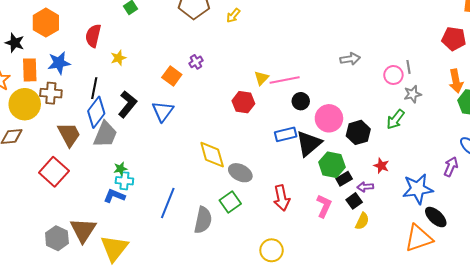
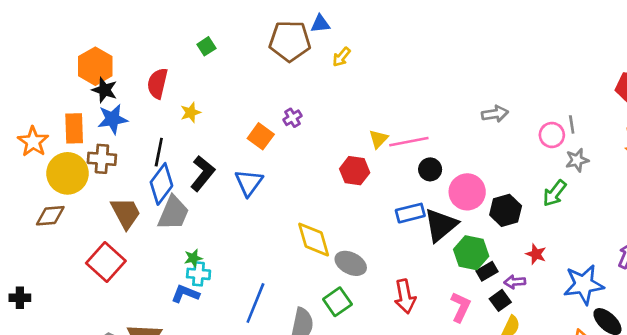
black star: (15, 43) -> (105, 90), moved

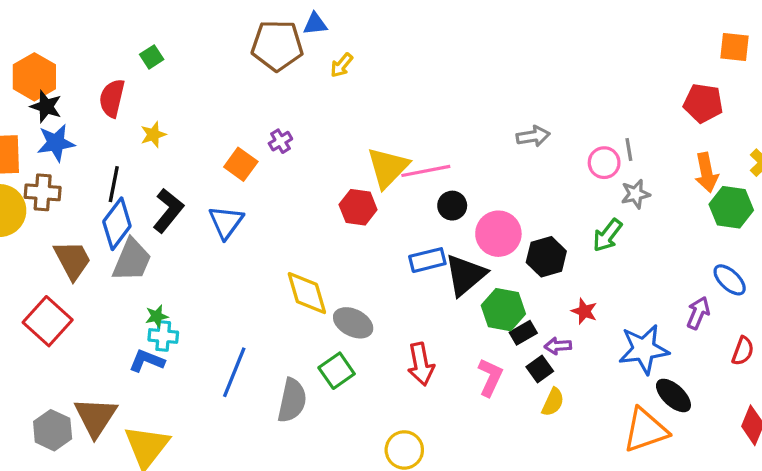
green square: (206, 46) -> (152, 57), moved
yellow triangle: (378, 139) -> (388, 168), size x1.8

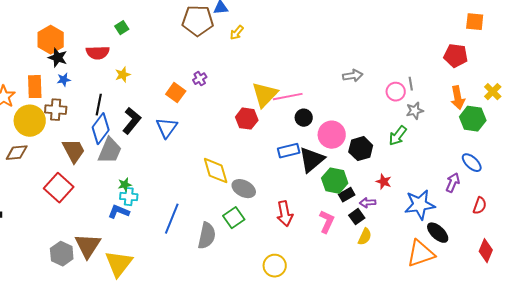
red semicircle: (112, 98) -> (98, 53), turned -105
blue star: (56, 143) -> (64, 80), size x0.6

